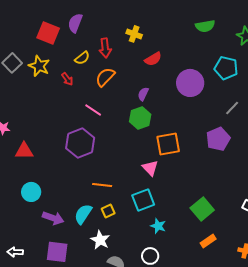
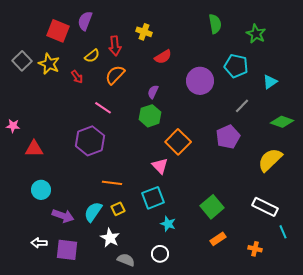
green semicircle: (205, 26) -> (215, 24), turned -90
orange square: (168, 144) -> (178, 142), turned -35
white arrow: (15, 252) -> (39, 243), moved

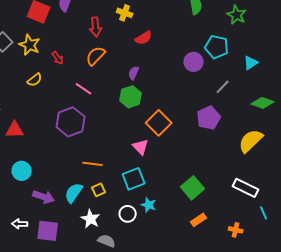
yellow semicircle: (92, 56) -> (35, 80), moved
purple circle: (200, 81) -> (194, 62), moved, size x0.7
white circle: (160, 254) -> (128, 214), moved

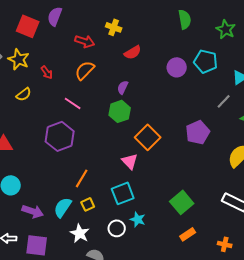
red arrow: (96, 27) -> (85, 41), turned -66
purple circle: (194, 62) -> (177, 67), moved
gray line: (223, 87) -> (224, 101), moved
orange line: (93, 164) -> (82, 178), turned -66

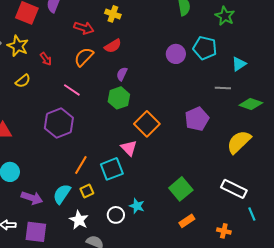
red semicircle: (133, 52) -> (113, 46), moved
gray line: (224, 101) -> (223, 88), turned 49
cyan square: (123, 193) -> (112, 169), moved

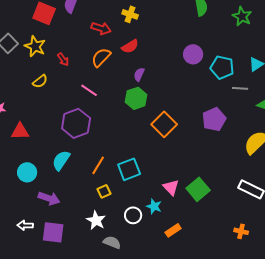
cyan pentagon: (205, 48) -> (222, 67), moved
pink triangle: (129, 148) -> (171, 187), moved
cyan semicircle: (62, 194) -> (61, 160), moved
orange rectangle: (187, 221) -> (173, 230), moved

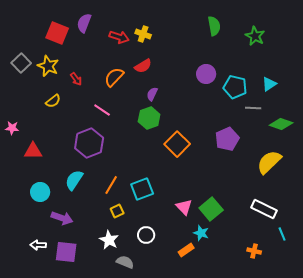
red arrow: (101, 28) -> (119, 37), moved
cyan star: (154, 206) -> (201, 233), moved

